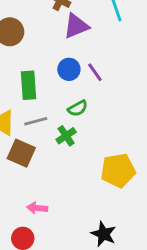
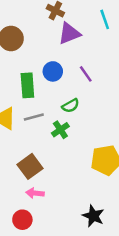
blue circle: (69, 69) -> (53, 71), moved
brown square: (21, 153) -> (30, 166), moved, turned 30

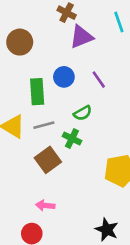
green cross: (60, 130) -> (72, 138), turned -30
brown square: (30, 166) -> (48, 160), moved

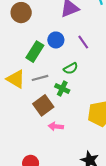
green rectangle: (37, 92) -> (35, 52), turned 36
pink arrow: (45, 205) -> (56, 126), moved

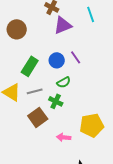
blue circle: (56, 40) -> (57, 60), moved
pink arrow: (56, 126) -> (64, 137), moved

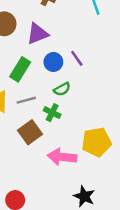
purple triangle: (63, 25) -> (37, 34), moved
pink arrow: (64, 137) -> (62, 157), size x1.6

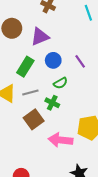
purple line: (77, 58) -> (80, 61), moved

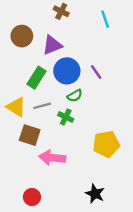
blue circle: (53, 60) -> (67, 71), size x1.5
brown square: (34, 119) -> (30, 135), moved, turned -36
pink arrow: (60, 140) -> (52, 158), moved

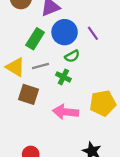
pink arrow: (52, 158) -> (66, 112), moved

